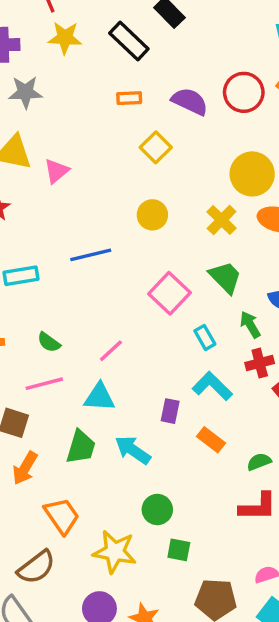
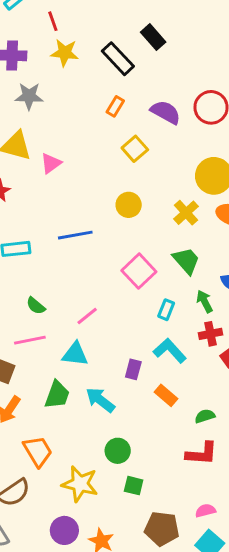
orange rectangle: (129, 98) -> (115, 106), turned -60
cyan rectangle: (205, 337) -> (166, 310), turned 48

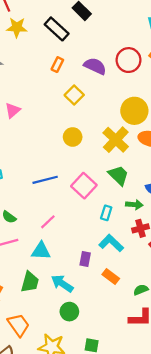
yellow cross: (186, 213) -> (116, 140), size x1.4
blue line: (75, 235) -> (45, 180), moved
green arrow: (205, 301) -> (134, 205), turned 126
green circle: (118, 451) -> (69, 312), moved

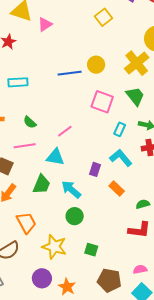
yellow circle: (73, 137) -> (96, 65), moved
blue line: (45, 180) -> (70, 73), moved
pink square: (84, 186) -> (102, 102), turned -30

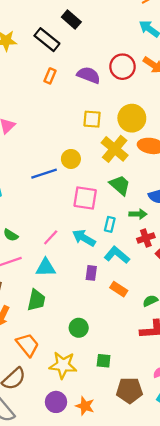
yellow square: (103, 17) -> (92, 119), moved, turned -36
cyan arrow: (71, 189) -> (84, 238), moved

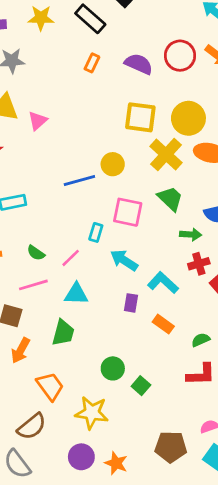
yellow square: (92, 119) -> (140, 117), size x1.4
cyan rectangle: (110, 224) -> (96, 232), moved
pink line: (51, 237) -> (71, 258), moved
green square: (104, 361) -> (141, 386), moved, turned 32

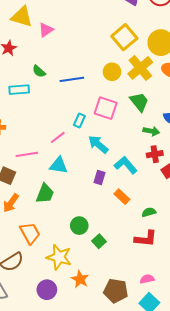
yellow square: (140, 117) -> (124, 37), turned 35
yellow circle: (113, 164) -> (112, 72), moved
green semicircle: (36, 253) -> (39, 71), moved
orange star: (116, 463) -> (80, 279), moved

